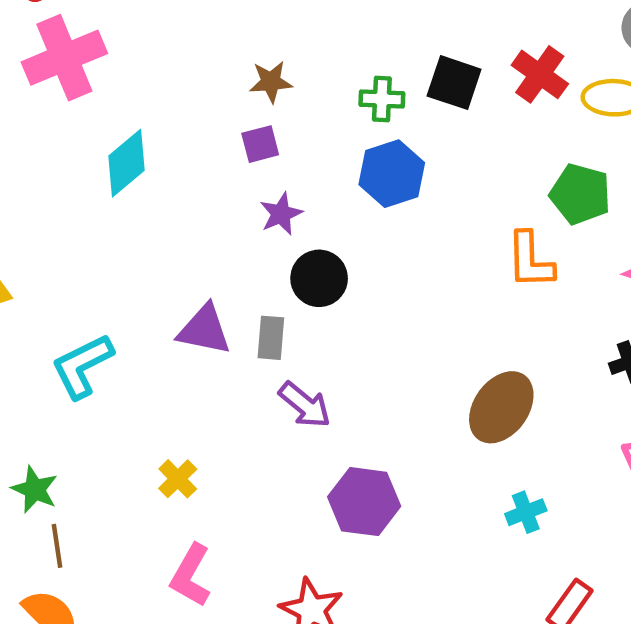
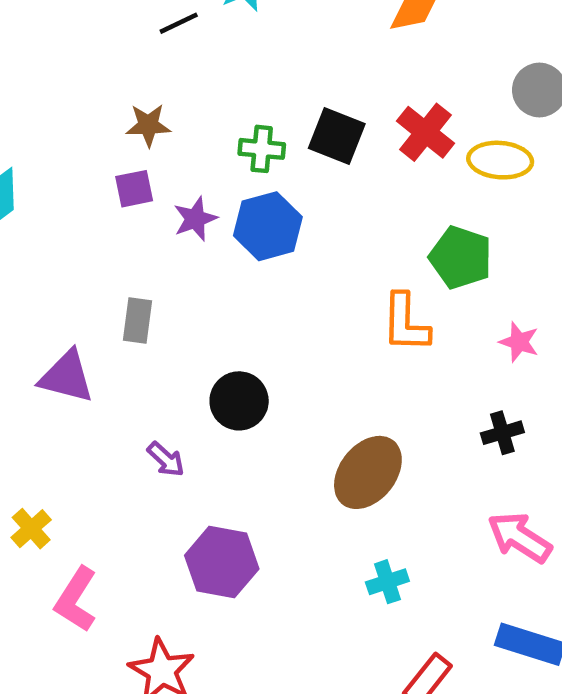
purple star: (281, 214) -> (195, 219), moved
black circle: (319, 278) -> (239, 401), moved
gray rectangle: (271, 338) -> (138, 321), moved
purple arrow: (305, 405) -> (166, 459), size x0.7
pink L-shape: (191, 575) -> (76, 599), moved

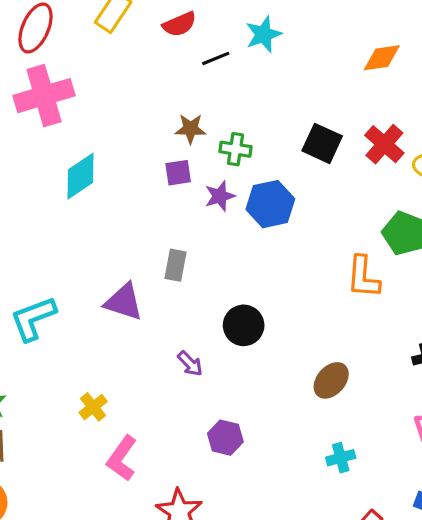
green cross: (262, 149) -> (236, 149), moved
brown ellipse: (368, 472) -> (331, 380), size x0.7
purple hexagon: (222, 562) -> (225, 438), size x0.7

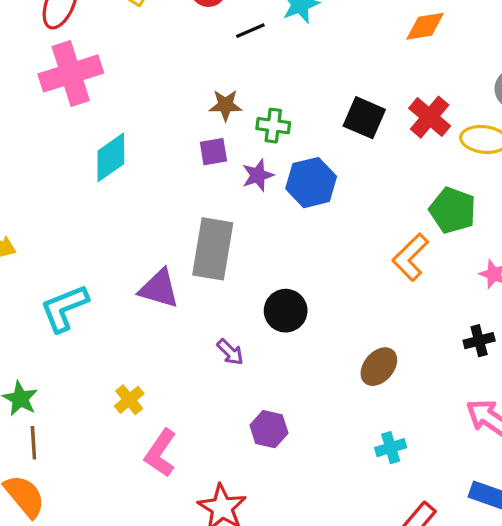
gray rectangle: (176, 265) -> (213, 249), size x1.8
orange L-shape: (363, 277) -> (410, 257), turned 42

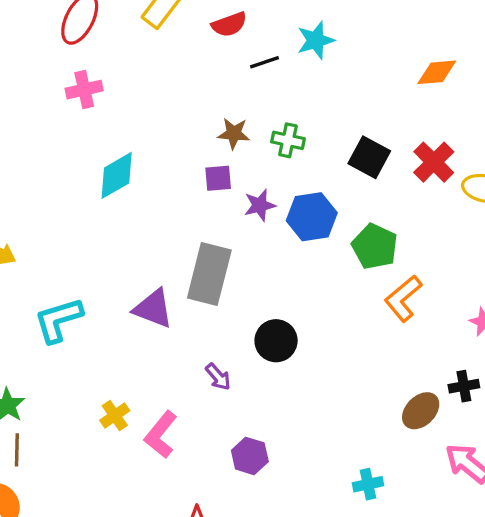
pink cross: (71, 73) -> (84, 90), size x0.6
green cross: (273, 126) -> (288, 140), moved
green pentagon: (453, 210) -> (375, 246), moved
brown ellipse: (379, 367) -> (421, 411), moved
pink L-shape: (161, 453) -> (161, 435), moved

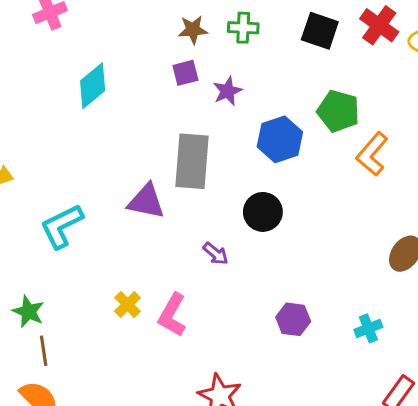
blue hexagon: (312, 217) -> (280, 139), moved
purple hexagon: (250, 456) -> (293, 319), moved

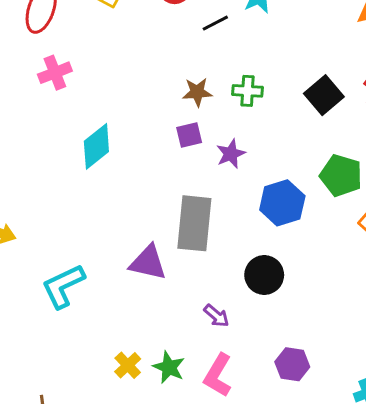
black square: (320, 31) -> (324, 95), turned 30
green star: (28, 312) -> (169, 367), moved
pink L-shape: (172, 315) -> (218, 375), moved
purple hexagon: (293, 319) -> (292, 364), moved

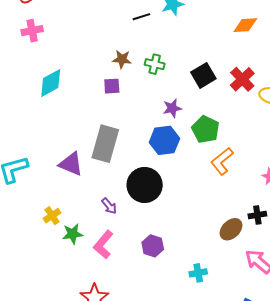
purple star: (231, 154) -> (172, 108), moved
black circle: (264, 275) -> (145, 185), size x1.4
yellow cross: (128, 365) -> (52, 216), moved
green star: (169, 367) -> (73, 234), turned 30

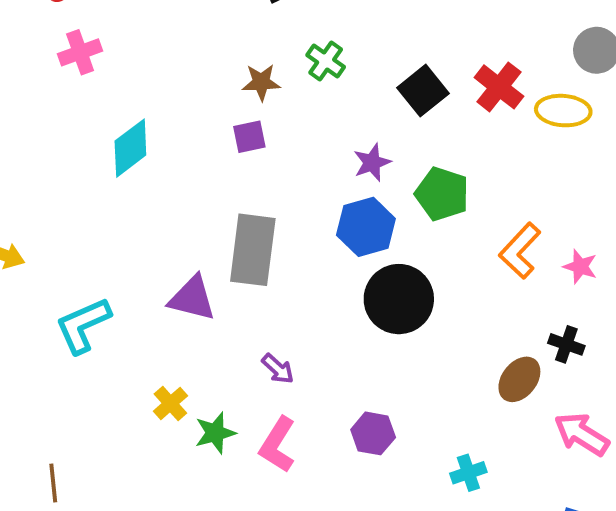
green cross: (155, 64) -> (326, 61), moved, turned 30
orange L-shape: (222, 161) -> (520, 251), moved
black circle: (145, 185) -> (399, 299), moved
black cross: (257, 215) -> (566, 344), turned 36

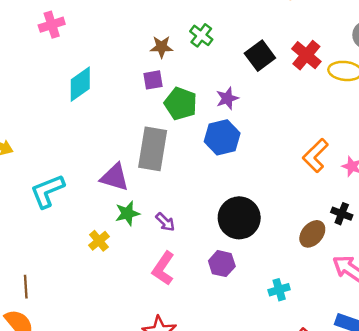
green pentagon: (442, 194) -> (181, 104), moved
black circle: (399, 299) -> (239, 218), moved
green star: (215, 433) -> (127, 213), moved

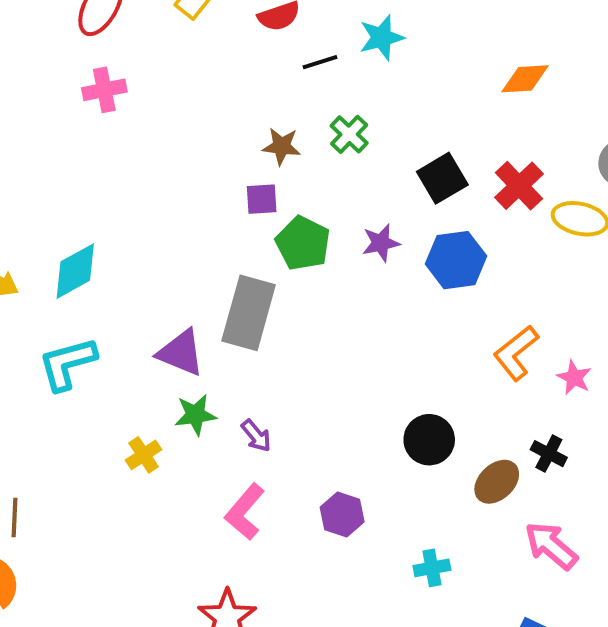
cyan diamond: (80, 84) -> (75, 271), moved
blue hexagon: (222, 137) -> (456, 260), moved
black circle: (239, 218) -> (429, 440), moved, size x0.7

